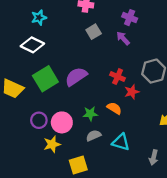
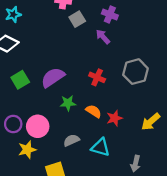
gray square: (94, 32) -> (77, 19), moved
green square: (45, 79) -> (20, 80), size x0.7
red star: (132, 92) -> (115, 118), moved
green star: (90, 114) -> (68, 103), moved

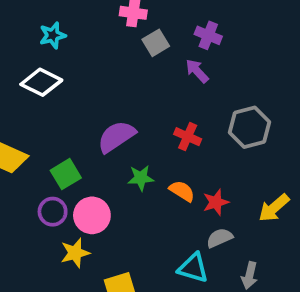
green square: (20, 80) -> (66, 174), moved
gray semicircle: (71, 140) -> (220, 238), moved
cyan triangle: (101, 147) -> (193, 268), moved

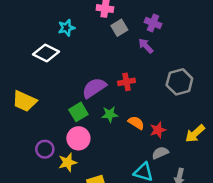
cyan star: (53, 35) -> (66, 28), moved
red cross: (188, 137) -> (127, 82), moved, turned -35
green square: (66, 174) -> (78, 112), moved
purple circle: (53, 212) -> (45, 149), moved

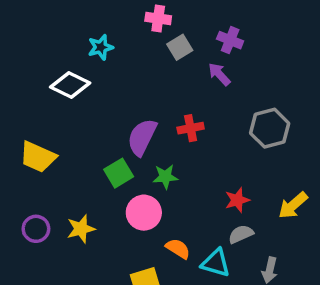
purple semicircle: (94, 88) -> (142, 137), turned -30
orange semicircle: (136, 123) -> (178, 249), moved
pink circle: (78, 138) -> (144, 213), moved
purple circle: (45, 149) -> (36, 229), moved
yellow star: (68, 162) -> (81, 229), moved

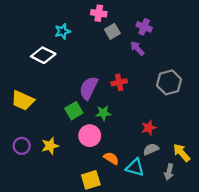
yellow arrow: (293, 205) -> (181, 153), moved, turned 90

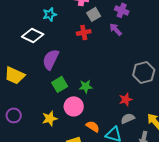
red cross: (119, 82) -> (84, 32), moved
gray hexagon: (169, 82) -> (144, 72), moved
purple semicircle: (89, 88) -> (51, 59), moved
yellow star: (50, 146) -> (50, 118), moved

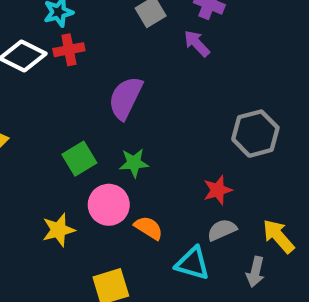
red cross: (84, 32) -> (69, 50), moved
purple semicircle: (51, 59) -> (126, 98), moved
orange semicircle: (93, 126) -> (149, 228), moved

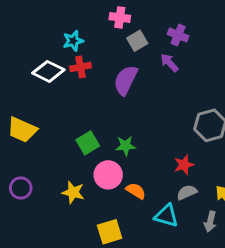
purple semicircle: (126, 98) -> (126, 80), moved
yellow star: (58, 230) -> (73, 192), turned 30

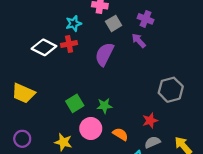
cyan star: (73, 41) -> (74, 23), moved
orange semicircle: (136, 191) -> (120, 134), moved

